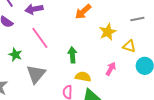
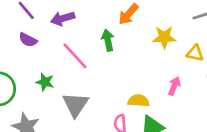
yellow star: (108, 32) -> (164, 37), turned 30
green arrow: (72, 55) -> (108, 40), moved

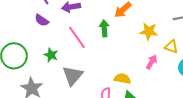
pink arrow: (174, 86) -> (152, 62), moved

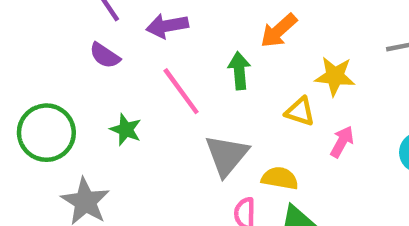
yellow triangle: (171, 47) -> (300, 112), moved
gray triangle: (73, 76) -> (227, 155), moved

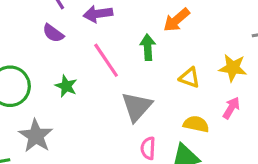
yellow star: (335, 76) -> (233, 68), moved
pink arrow: (342, 142) -> (231, 108), moved
yellow semicircle: (280, 178) -> (196, 124), moved

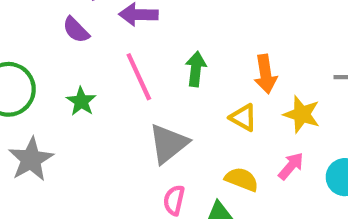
orange arrow: (176, 20) -> (266, 74), moved, turned -68

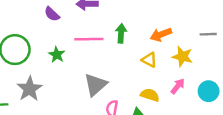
orange arrow: (266, 74) -> (161, 35), turned 80
pink line: (139, 77) -> (89, 39), turned -64
gray triangle: (168, 144) -> (95, 85), moved

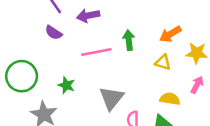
green star: (57, 55) -> (66, 85), moved

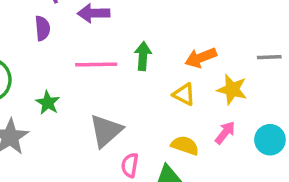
purple semicircle: (54, 33) -> (43, 28), turned -138

